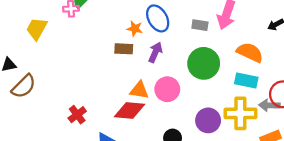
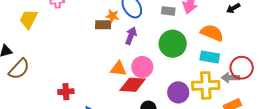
brown rectangle: (124, 49) -> (103, 25), moved
red diamond: (130, 110) -> (133, 85), moved
red cross: (77, 115) -> (66, 92), turned 35

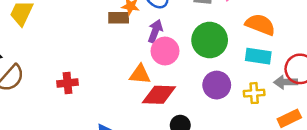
pink circle: (142, 67) -> (165, 51), moved
yellow cross: (206, 85) -> (254, 93), size x0.6
red cross: (66, 92) -> (68, 83), moved
purple circle: (178, 92) -> (217, 85), moved

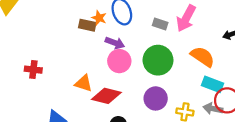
purple arrow: (155, 31) -> (115, 43), turned 78
cyan rectangle: (258, 56) -> (212, 84), moved
orange triangle: (140, 74) -> (84, 83), moved

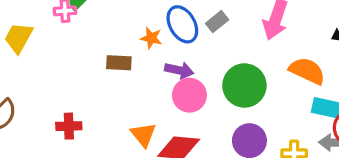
gray rectangle: (160, 24) -> (217, 22), moved, turned -48
brown rectangle: (87, 25) -> (119, 63), moved
orange triangle: (84, 83) -> (143, 135), turned 42

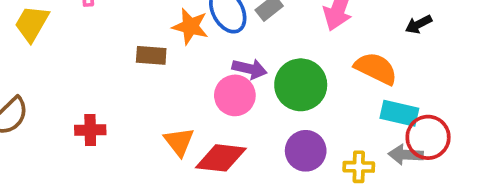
orange star: (151, 38) -> (190, 26), size x1.4
purple arrow: (179, 70) -> (250, 69), moved

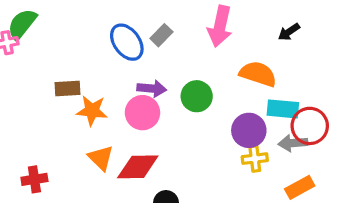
orange star: (190, 26) -> (92, 111), moved
green circle: (301, 85) -> (197, 96), size x0.7
red cross: (90, 130) -> (34, 179), moved
purple circle: (306, 151) -> (249, 130), moved

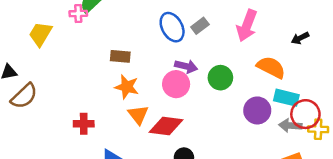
orange star: (92, 111) -> (127, 87), moved
yellow cross: (255, 159) -> (318, 129), moved

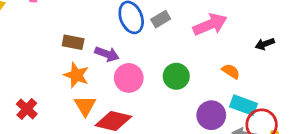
pink arrow: (247, 26) -> (210, 25), turned -140
purple arrow: (186, 66) -> (107, 54), moved
orange semicircle: (271, 67) -> (231, 71), size x0.6
red cross: (84, 124) -> (27, 109), turned 36

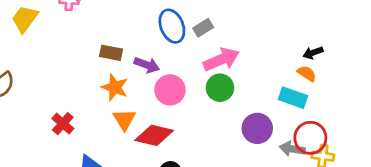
pink arrow: (210, 25) -> (221, 59), moved
orange semicircle: (231, 71) -> (307, 73), moved
cyan rectangle: (243, 105) -> (293, 98), moved

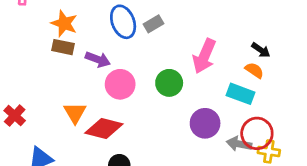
black arrow: (313, 53) -> (261, 50), turned -126
pink arrow: (221, 59) -> (204, 56), moved, turned 136
orange star: (115, 87) -> (64, 23), moved

